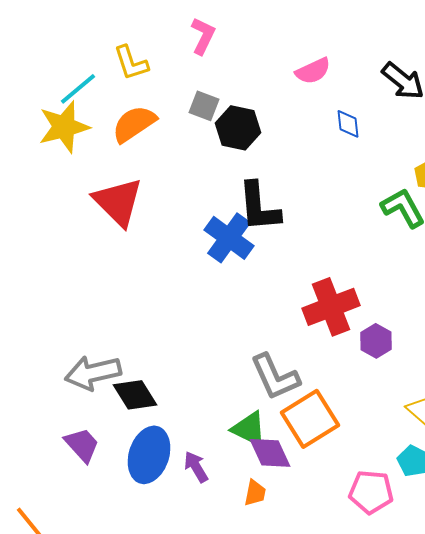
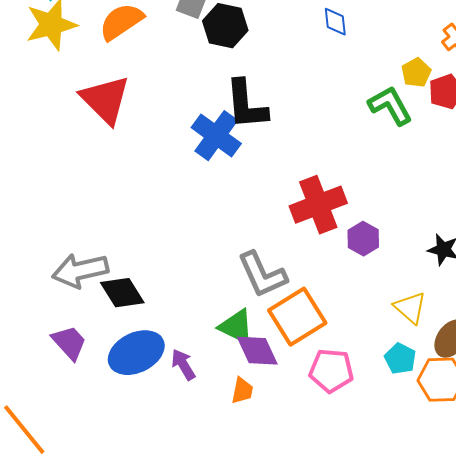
blue ellipse: (149, 455) -> (136, 353), turned 46
pink pentagon: (371, 492) -> (331, 371), moved

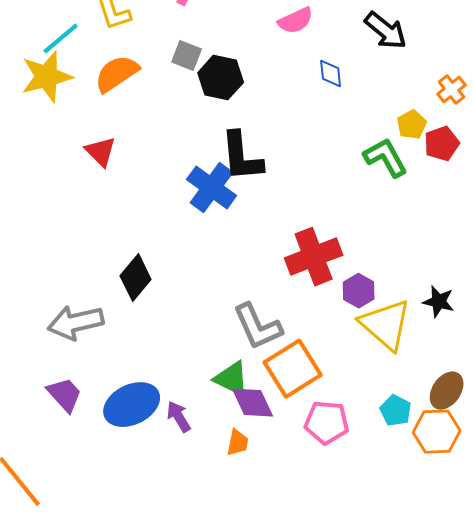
red triangle: (105, 100) -> (101, 152), size x0.6
black diamond: (122, 293) -> (136, 278), moved, turned 72
yellow triangle: (410, 308) -> (386, 325), moved, size x1.6

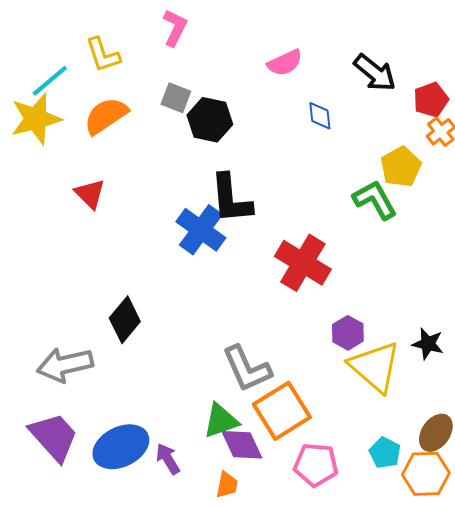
yellow pentagon: (412, 125) -> (401, 167), size x1.4
red pentagon: (442, 144) -> (431, 100), moved
red cross: (314, 257) -> (303, 263), moved, turned -38
green triangle: (232, 379) -> (221, 421), turned -45
purple trapezoid: (65, 395) -> (54, 437), size x1.4

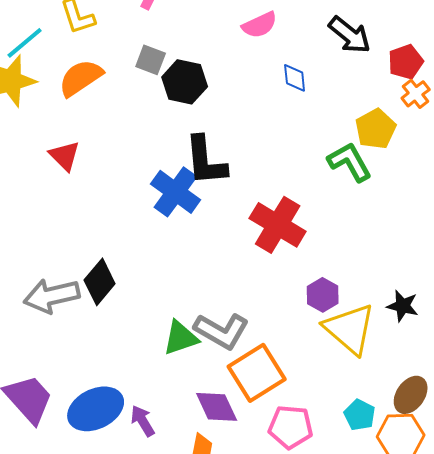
gray arrow: (65, 365) -> (52, 296), moved
gray L-shape: (247, 369) -> (222, 331), turned -36
green triangle: (221, 421) -> (181, 338), moved

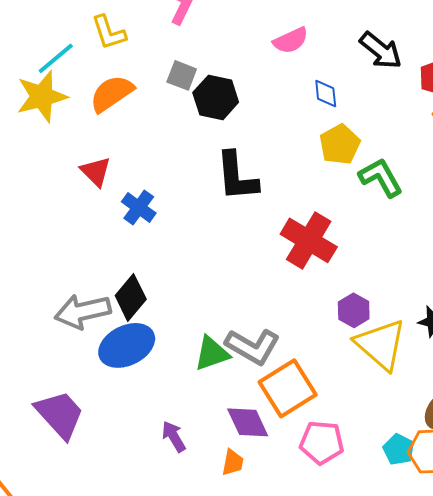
yellow pentagon: (376, 129) -> (340, 144), moved
blue cross: (176, 192) -> (139, 207), moved, size x0.7
blue ellipse: (96, 409) -> (127, 345), moved
cyan pentagon: (360, 415) -> (399, 449), moved

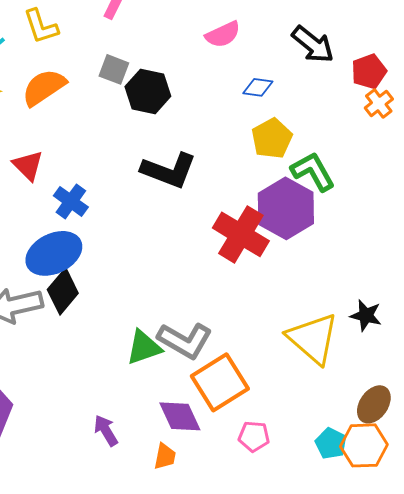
blue diamond: (326, 93) -> (258, 87), turned -76
black L-shape: (237, 176) -> (169, 170), turned -64
purple hexagon: (354, 310) -> (286, 208), moved, size x1.8
blue ellipse: (127, 345) -> (54, 253), moved
pink pentagon: (322, 442) -> (254, 436), size x0.7

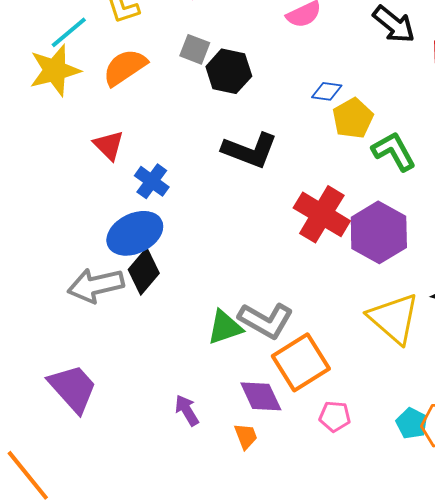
blue diamond: (258, 87) -> (327, 91), moved
purple hexagon: (286, 208) -> (379, 232), moved
orange trapezoid: (165, 456) -> (246, 436), turned -32

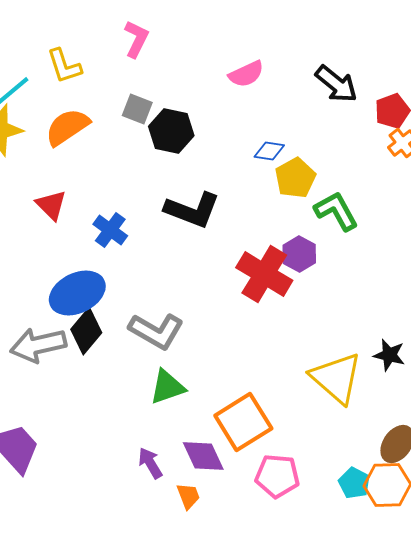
blue cross: (152, 181) -> (110, 230), moved
purple hexagon: (379, 232) -> (299, 254), moved, size x0.6
gray L-shape: (266, 320) -> (156, 331), moved
purple arrow: (187, 410) -> (150, 463), moved
pink pentagon: (335, 416) -> (277, 476), size x1.4

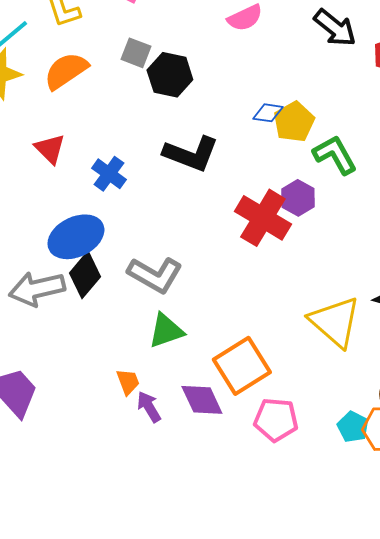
blue diamond: (269, 151) -> (268, 113), moved
orange trapezoid: (188, 496) -> (128, 382), moved

